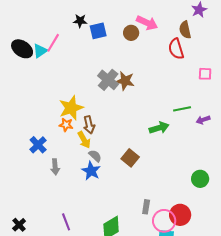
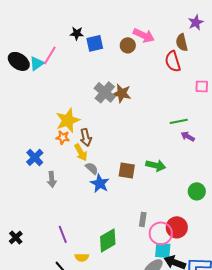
purple arrow: (203, 120) -> (188, 136), moved, turned 48
green arrow: (159, 128) -> (156, 165), moved, turned 30
brown square: (130, 158) -> (127, 170), turned -30
blue star: (91, 171) -> (100, 183), moved

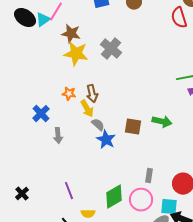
brown star: (122, 93) -> (71, 34), moved
yellow star: (68, 120) -> (76, 54), moved, turned 30
pink circle: (161, 233) -> (141, 200), moved

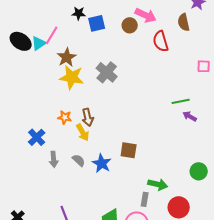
red semicircle: (179, 18) -> (161, 41), moved
brown star: (71, 34) -> (67, 57), turned 30
green arrow: (162, 122) -> (158, 184), moved
gray semicircle: (98, 125) -> (79, 160), moved

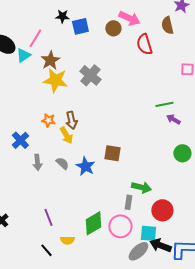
cyan triangle: (39, 43) -> (23, 55), moved
green circle: (199, 171) -> (182, 153), moved

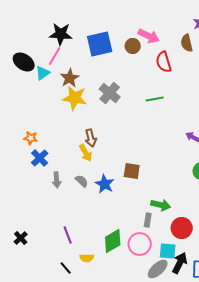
black star: (62, 16) -> (61, 34), moved, size x1.6
blue square: (80, 26) -> (100, 44), size x1.5
green line: (164, 104) -> (155, 99), moved
orange star: (48, 120) -> (31, 138), moved
black arrow: (160, 245) -> (180, 263), turned 95

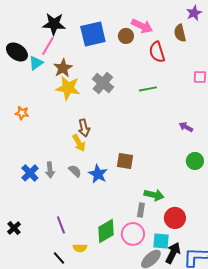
orange star: (31, 138) -> (22, 113), moved
blue cross: (40, 158) -> (30, 173), moved

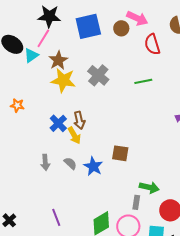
blue cross: (30, 173) -> (58, 123), moved

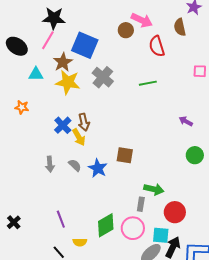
blue square: (88, 26) -> (85, 45), moved, turned 36
cyan triangle: (31, 55) -> (36, 74), moved, turned 35

